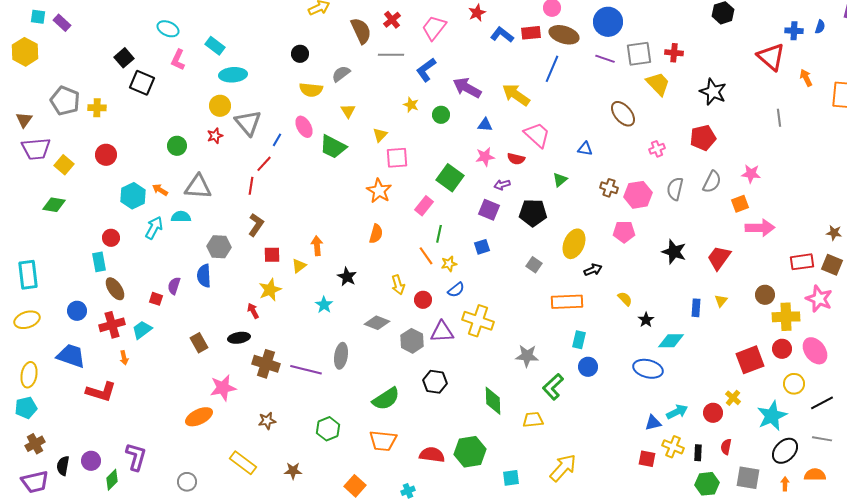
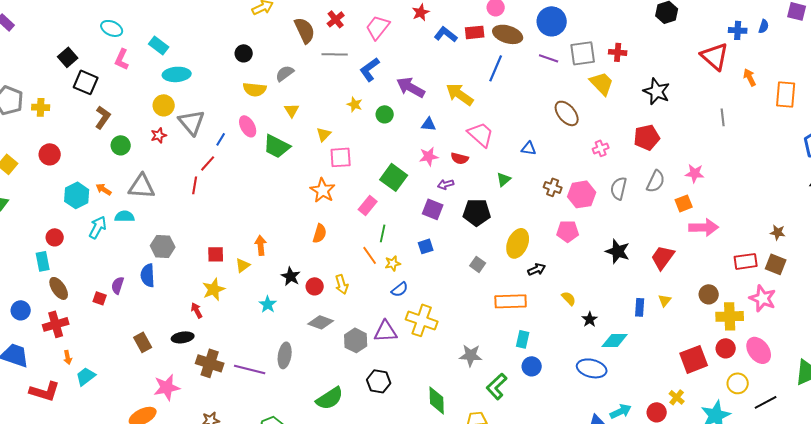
brown L-shape: (256, 225) -> (103, 117), moved
red circle: (423, 300) -> (315, 286), moved
cyan trapezoid: (142, 330) -> (86, 376), moved

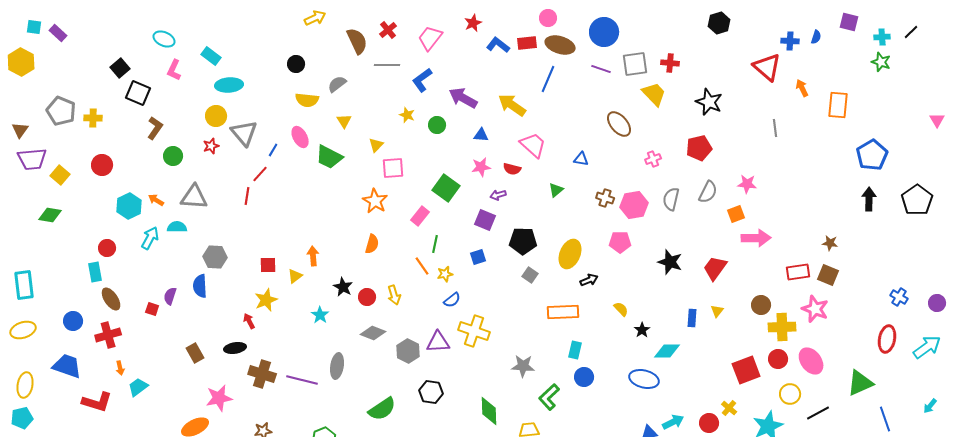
black pentagon: (477, 212) -> (523, 241), moved

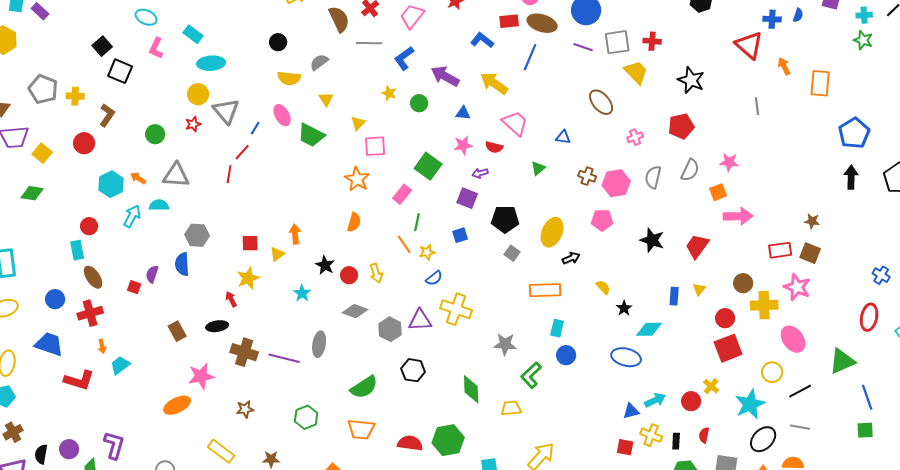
blue L-shape: (498, 45) -> (482, 40), moved
brown L-shape: (155, 128) -> (107, 115), moved
red circle: (778, 359) -> (725, 318), moved

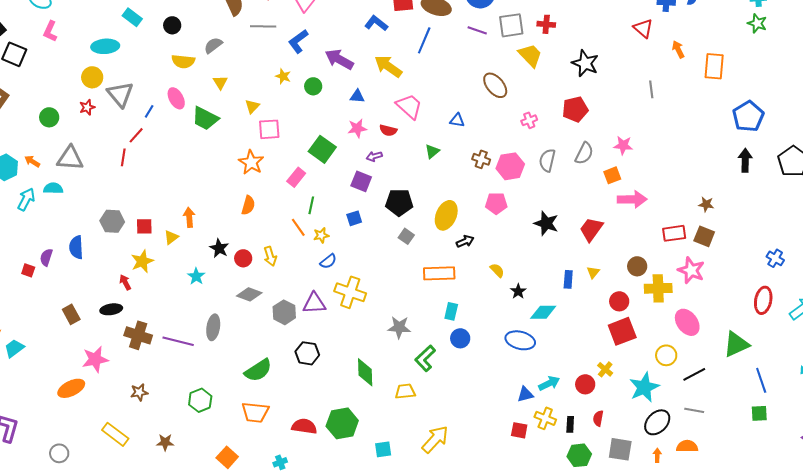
cyan rectangle: (193, 34) -> (132, 17), moved
red triangle: (749, 45) -> (643, 28), size x0.7
gray hexagon: (197, 235) -> (112, 221), moved

